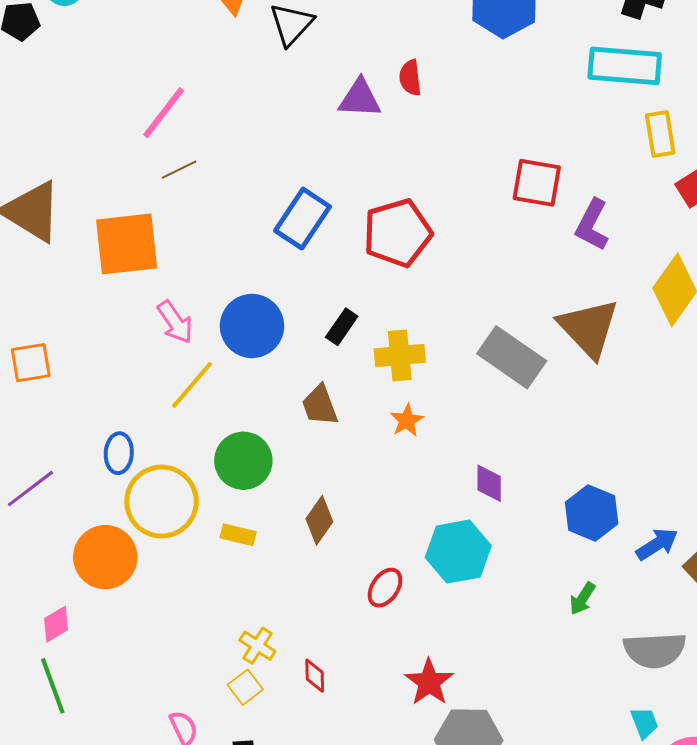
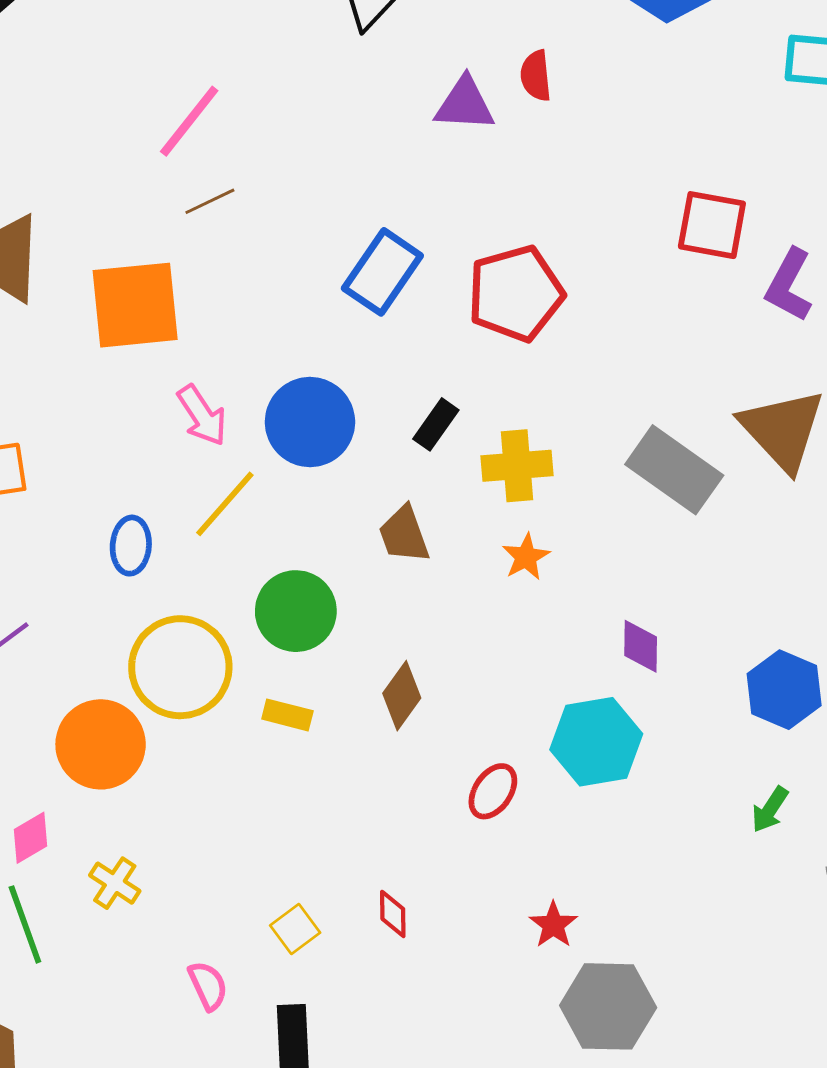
blue ellipse: (119, 453) -> (131, 546), moved
yellow cross: (257, 646) -> (115, 883), moved
red star: (429, 682) -> (553, 925), size x0.7

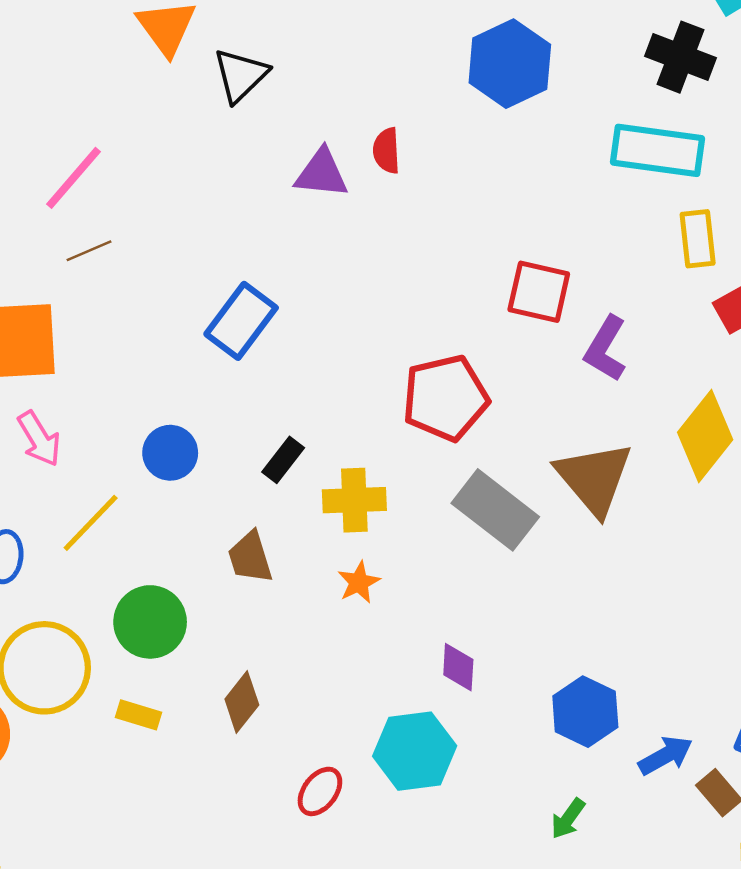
red pentagon: (516, 294) -> (445, 398), moved
pink arrow: (202, 415) -> (39, 439), moved
blue circle: (310, 422) -> (170, 453), size x0.7

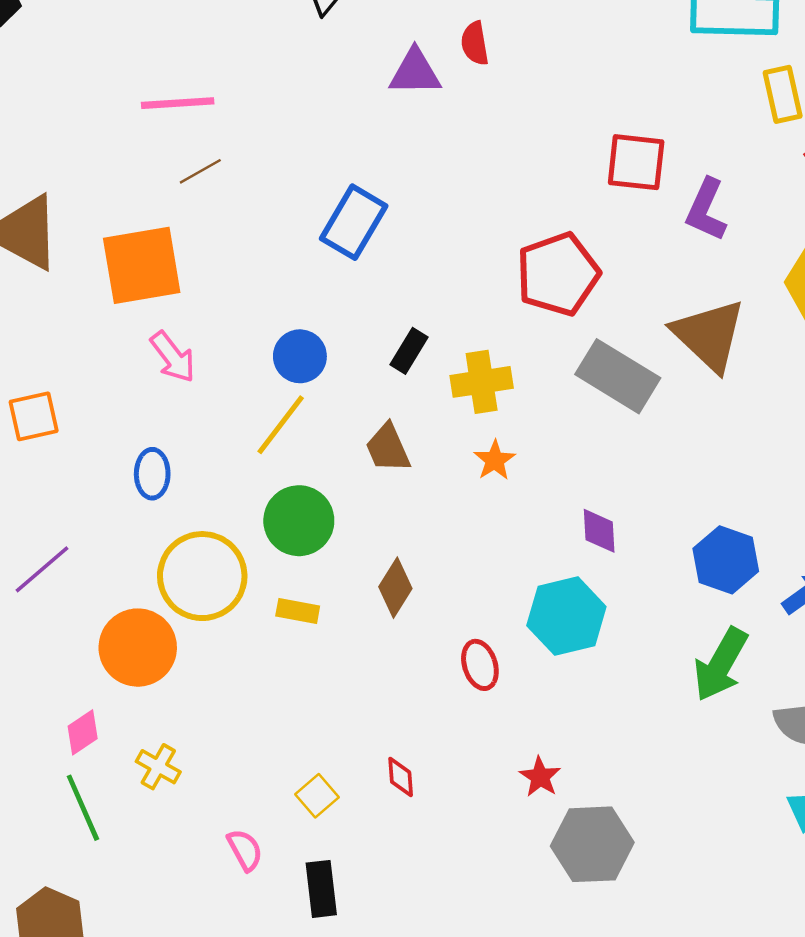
pink line: (74, 178) -> (178, 103), turned 52
yellow line: (91, 523) -> (281, 425), moved
red ellipse: (320, 791) -> (480, 665), turned -48
green arrow: (568, 819) -> (721, 664), size x1.8

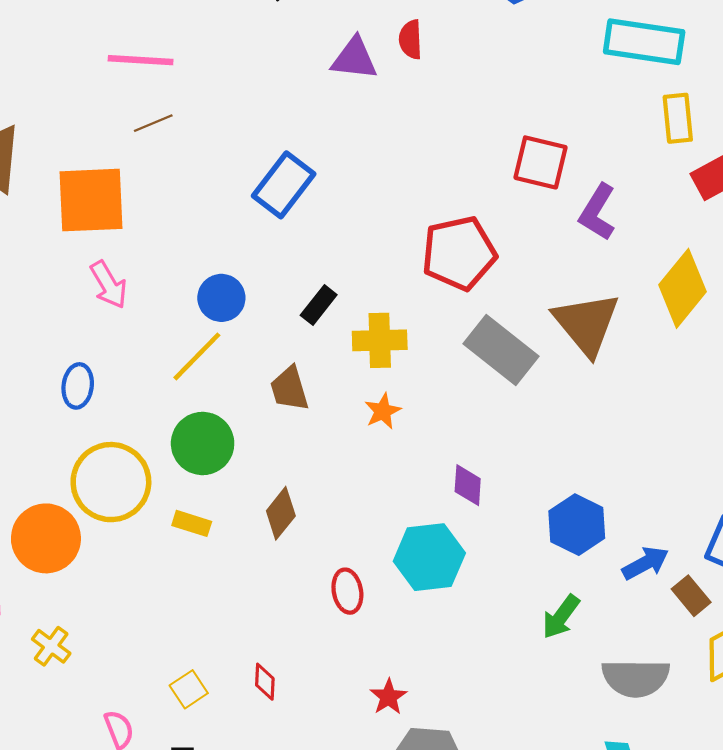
green arrow: (721, 664) -> (561, 617), size x0.7

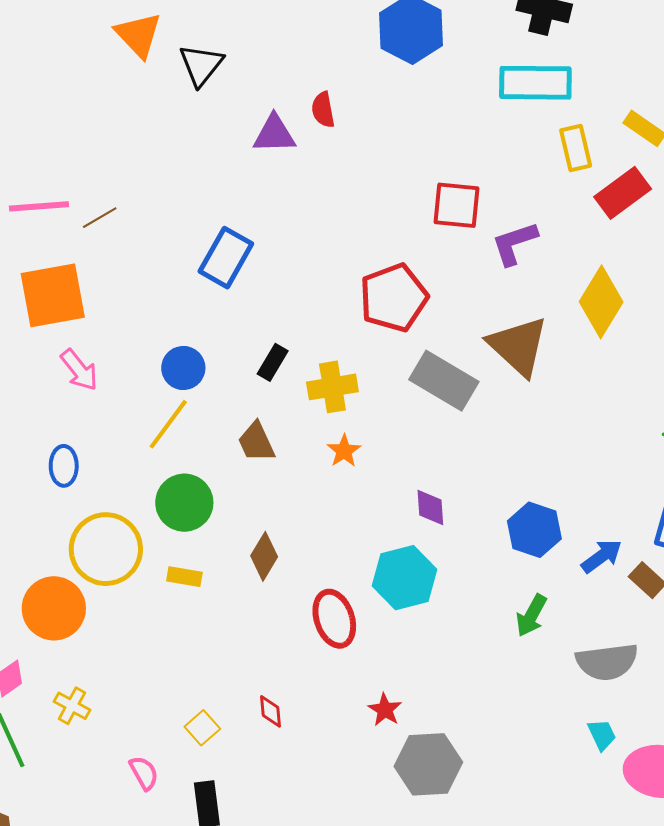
pink line: (141, 60) -> (39, 206), moved
purple L-shape: (598, 212) -> (514, 243), turned 48
red ellipse: (347, 591) -> (334, 619), size x1.4

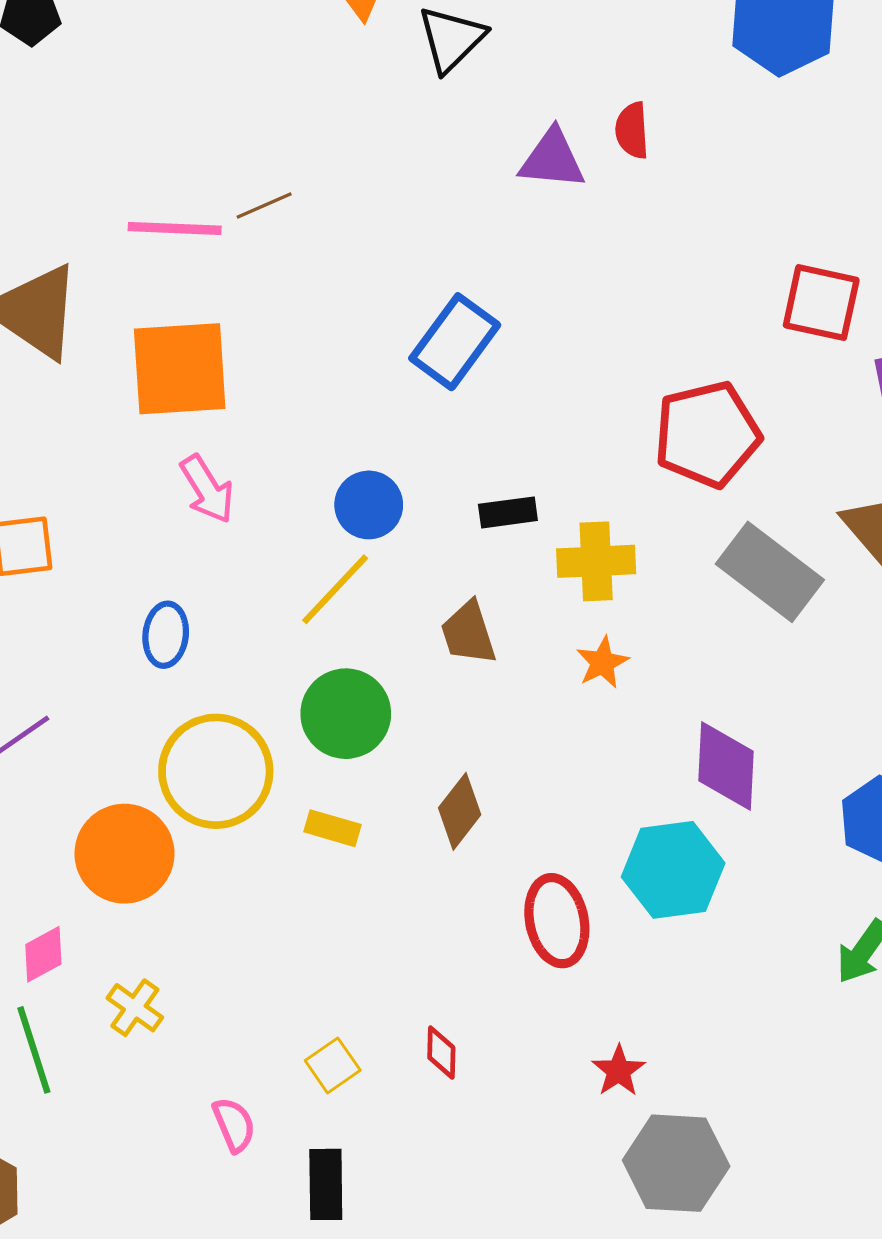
brown line: (100, 218) -> (264, 206), moved
black rectangle: (273, 362) -> (508, 512), turned 45
purple diamond: (430, 508) -> (726, 766), size x1.5

